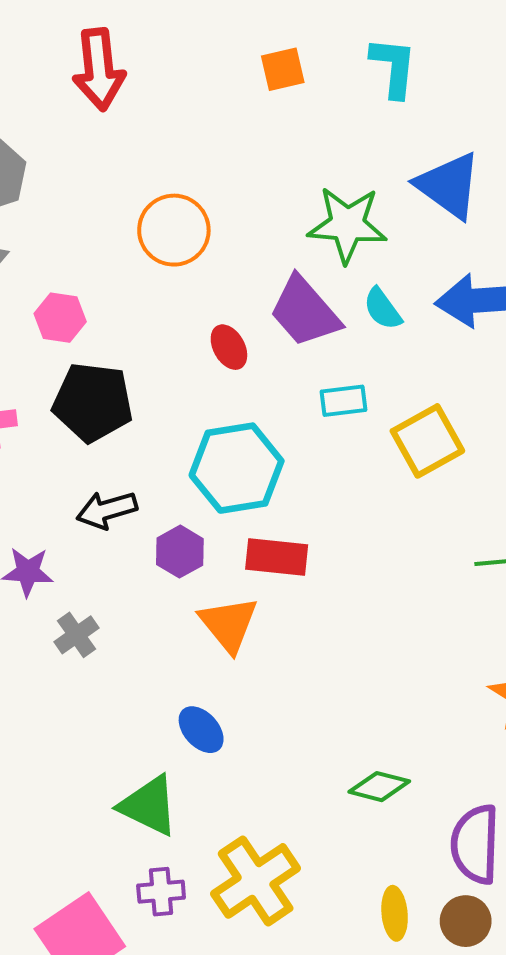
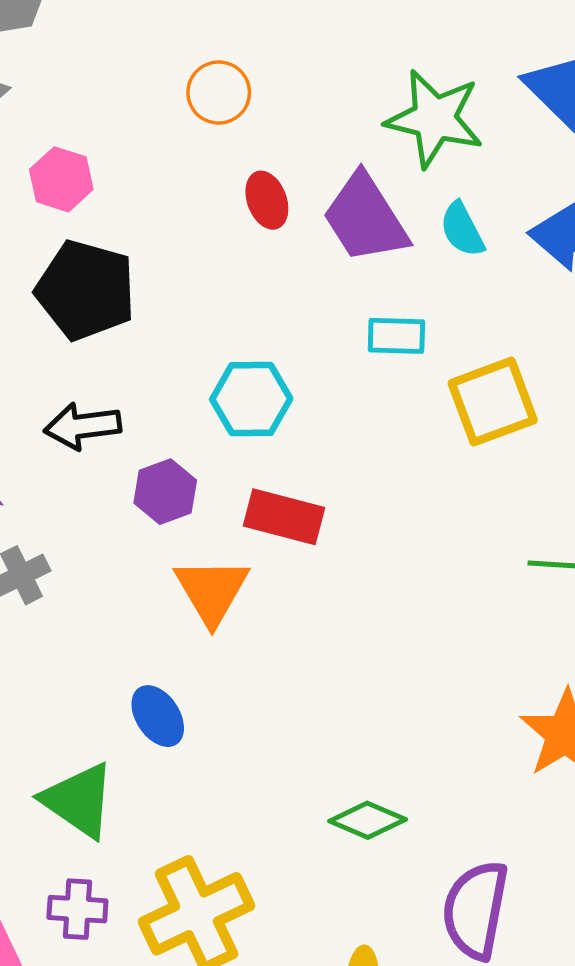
orange circle: (174, 230) -> (219, 93), size x0.7
red ellipse: (229, 347) -> (267, 200), moved
cyan hexagon: (237, 468) -> (251, 399), size x0.7

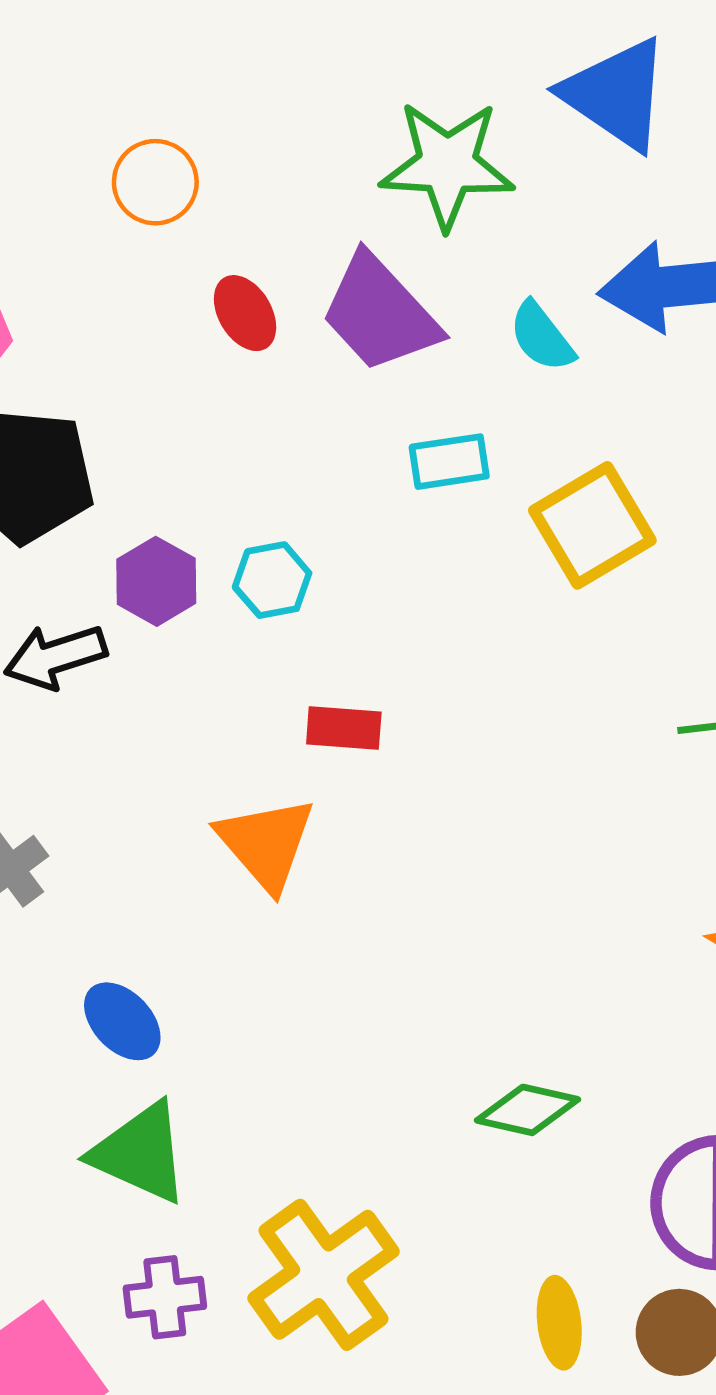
cyan semicircle: (462, 229) -> (542, 337), moved
cyan hexagon: (251, 399) -> (272, 580), size x0.7
purple hexagon: (165, 492) -> (156, 581), moved
red rectangle: (284, 517) -> (344, 728), size x0.7
blue ellipse: (158, 716) -> (122, 1021), moved

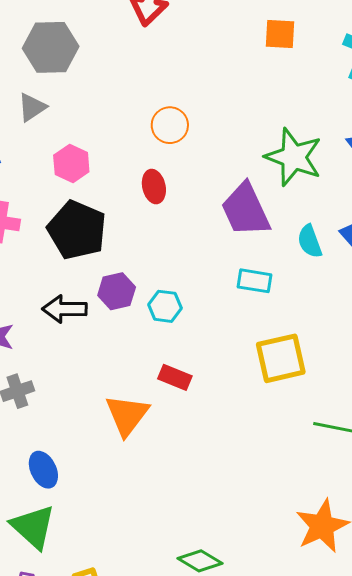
red ellipse: (245, 313) -> (154, 187), moved
yellow square: (592, 525) -> (281, 358), moved

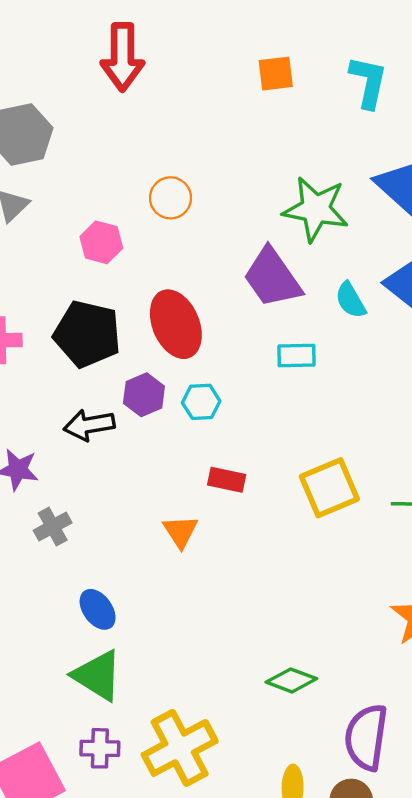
pink hexagon: (71, 164) -> (101, 242), moved
red ellipse: (154, 187) -> (176, 324), moved, size x1.8
yellow square: (281, 358) -> (329, 488), moved
orange triangle: (127, 415) -> (180, 531), size x0.7

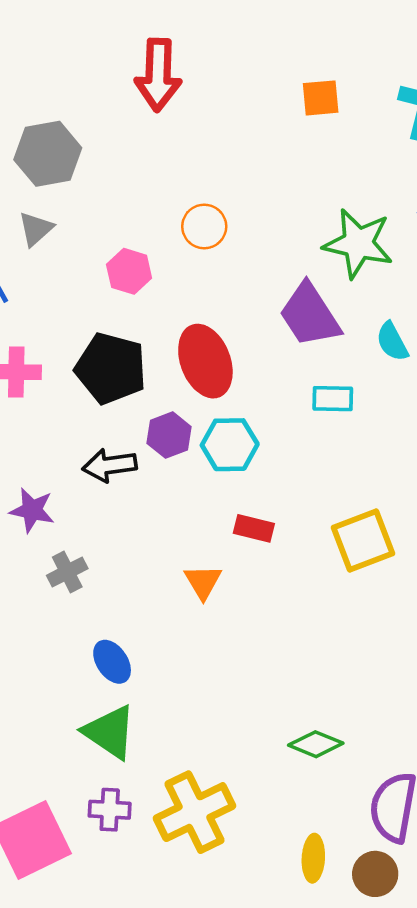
cyan hexagon: (201, 402) -> (230, 445), size x1.4

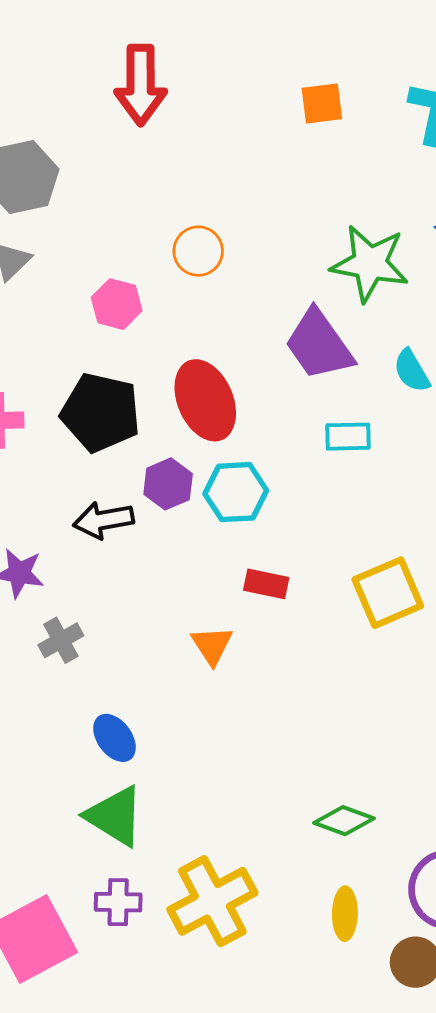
yellow ellipse: (313, 858) -> (345, 914), moved

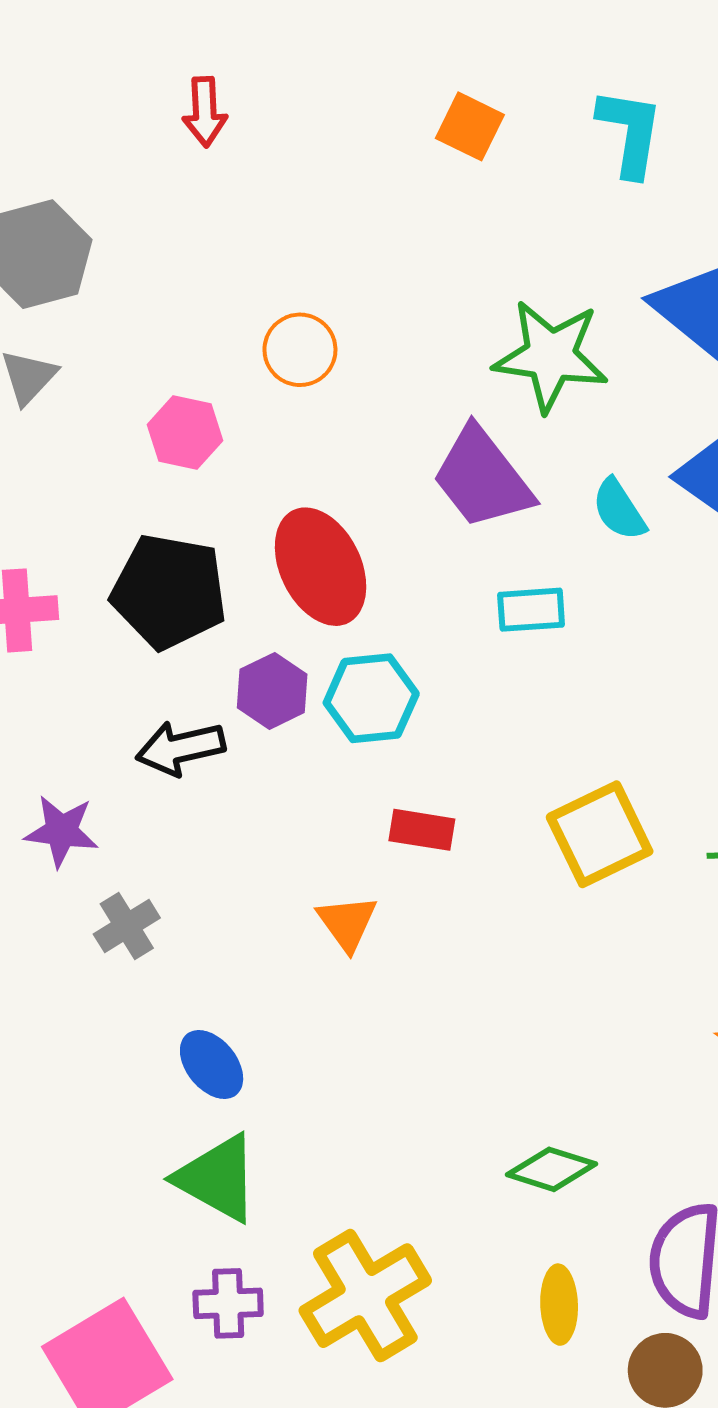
red arrow: (141, 85) -> (205, 112), size x0.6
orange square: (322, 103) -> (470, 126), turned 36

